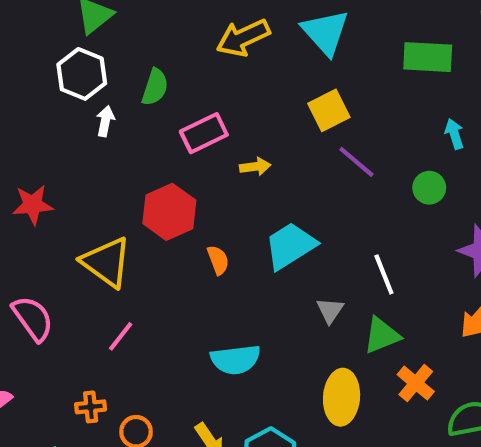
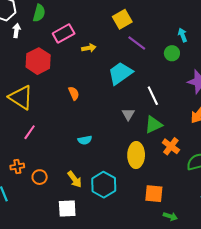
cyan arrow: (454, 134) -> (183, 35), moved
red hexagon: (169, 212) -> (38, 61), moved
cyan trapezoid: (290, 246) -> (120, 73), moved
cyan semicircle: (236, 360) -> (85, 140), size x0.6

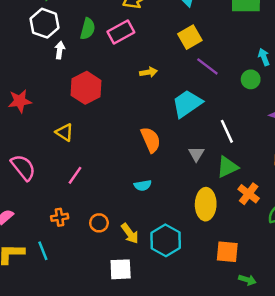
pink rectangle: (64, 34) -> (121, 32), moved
orange semicircle: (74, 93) -> (151, 140), moved, size x1.5
yellow triangle: (21, 97) -> (65, 132), size x0.6
orange circle: (40, 177) -> (99, 223), moved

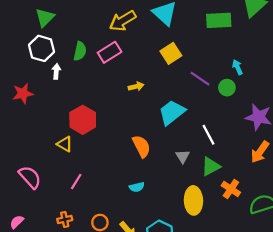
purple line: (207, 66) -> (200, 79), moved
red hexagon: (86, 88) -> (83, 120), moved
red star: (20, 101) -> (23, 93), moved

